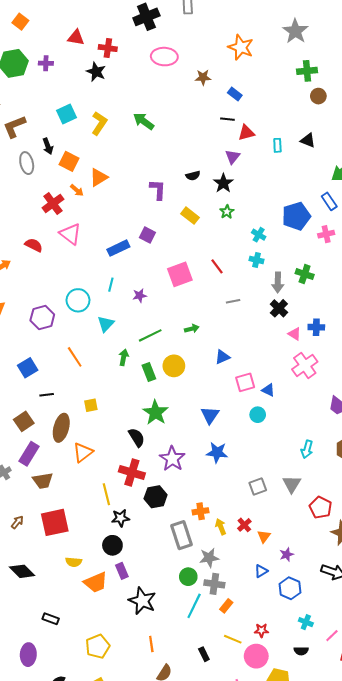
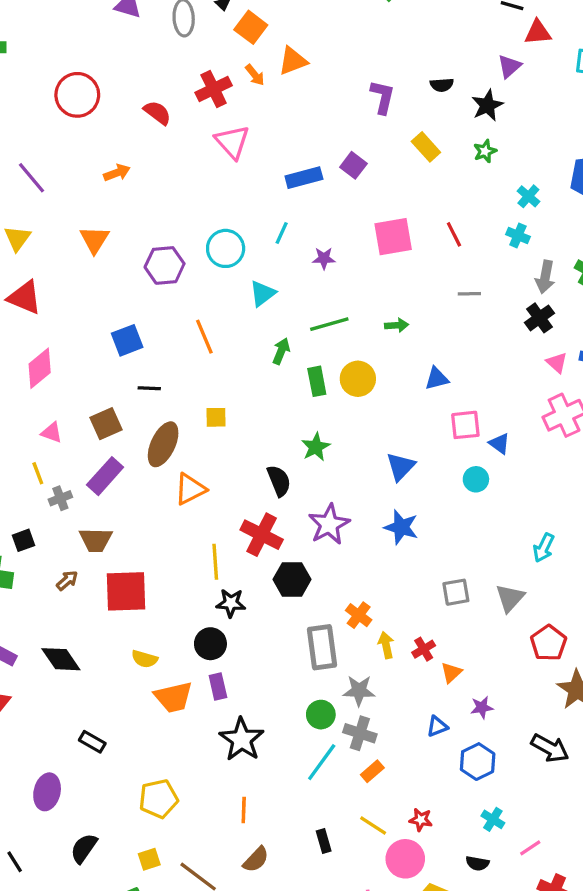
red semicircle: (34, 245) -> (157, 113), moved
green star: (155, 413) -> (316, 447), size x0.7
brown trapezoid: (43, 481) -> (96, 540), moved
orange cross: (201, 511) -> (359, 615), turned 35

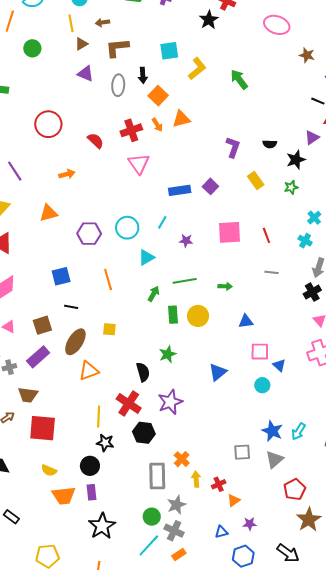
orange triangle: (94, 240) -> (48, 213), turned 36
blue star: (401, 527) -> (272, 431), moved
gray star: (359, 691) -> (177, 505), turned -30

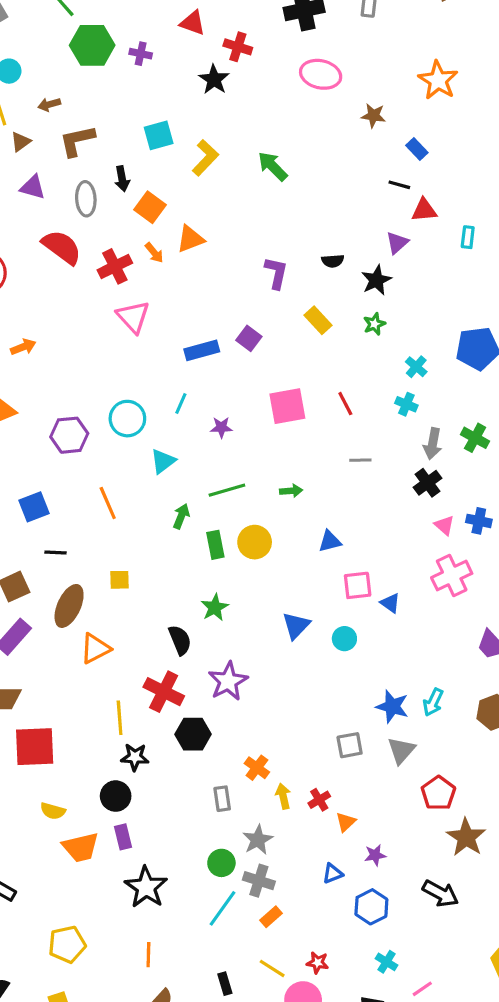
red semicircle: (96, 141) -> (62, 247), moved, size x1.5
cyan circle: (262, 385) -> (344, 639), moved
gray rectangle: (157, 476) -> (222, 799), size x0.6

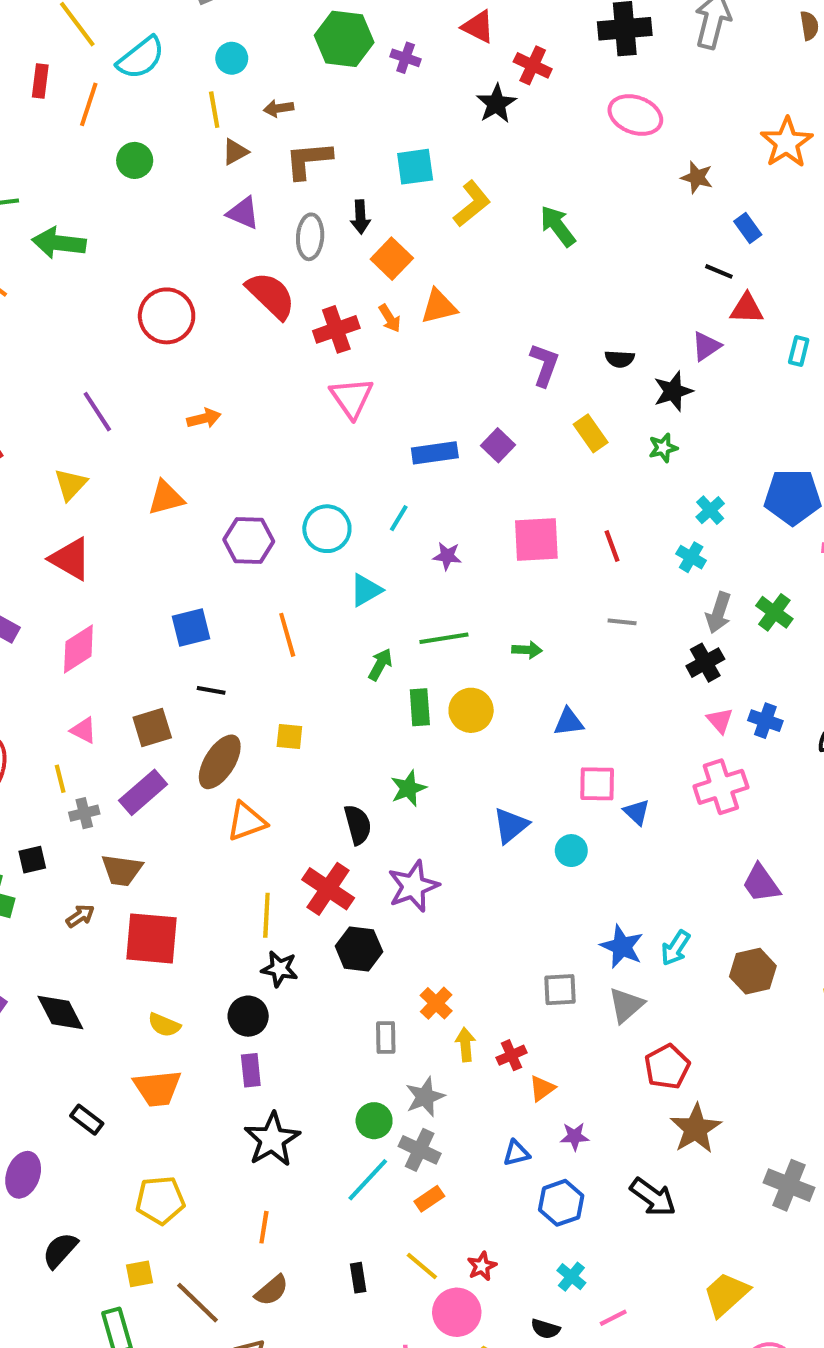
orange trapezoid: (81, 847) -> (157, 1088), moved
red star: (318, 963) -> (482, 1266), turned 30

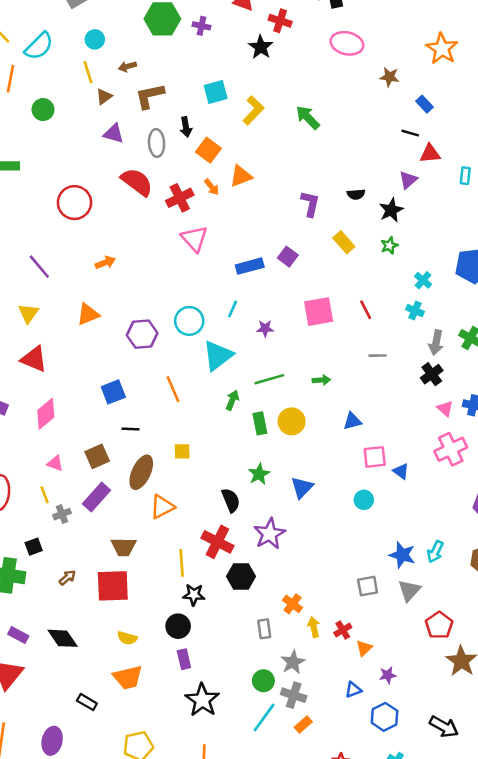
cyan triangle: (366, 590) -> (218, 356), size x1.5
blue triangle: (511, 825) -> (302, 487), moved
brown trapezoid: (122, 870) -> (124, 547), moved
black arrow: (653, 1197) -> (444, 727), moved

